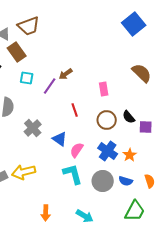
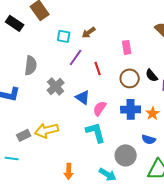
cyan square: (27, 78) -> (64, 36), moved
purple line: (50, 86) -> (76, 57), moved
blue cross: (108, 151) -> (131, 109), turned -36
gray circle: (103, 181) -> (126, 155), moved

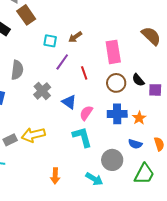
pink rectangle: (127, 47) -> (113, 52), size x1.6

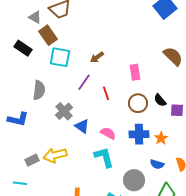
cyan square: (50, 41) -> (60, 57), moved, size x1.5
pink rectangle: (113, 52) -> (135, 72), size x0.7
blue triangle: (69, 102) -> (82, 126), moved
pink semicircle: (86, 113) -> (108, 133), turned 84

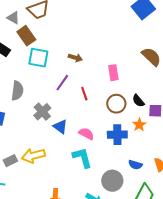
brown arrow: (97, 57) -> (75, 58), turned -128
orange star: (161, 138) -> (139, 125), moved

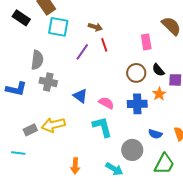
pink rectangle: (113, 73) -> (146, 42), moved
red line: (84, 94) -> (104, 45), moved
gray cross: (42, 112) -> (48, 82), moved, turned -36

